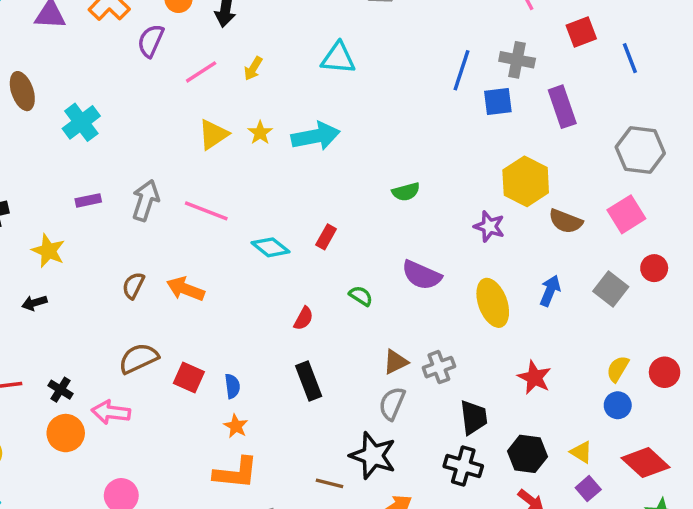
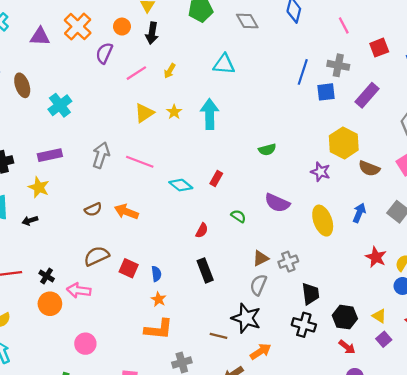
purple rectangle: (562, 107) -> (367, 95), turned 60
cyan arrow: (316, 136) -> (210, 114), turned -80
purple rectangle: (88, 200) -> (50, 155), moved, size x1.5
brown semicircle: (133, 285) -> (93, 209), turned -140
red star: (534, 377) -> (376, 257), moved

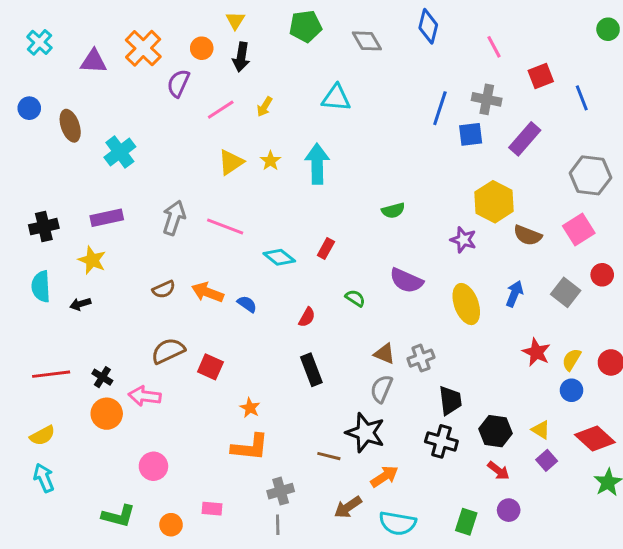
brown triangle: (261, 258) -> (384, 354), turned 49
blue semicircle: (156, 274) -> (247, 304), moved, turned -48

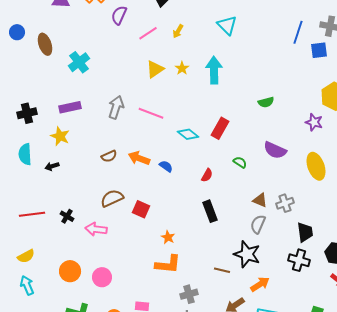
cyan triangle: (336, 98) -> (227, 25), turned 40
red rectangle: (326, 248) -> (220, 128), size x1.5
orange circle: (107, 414) -> (70, 271), moved

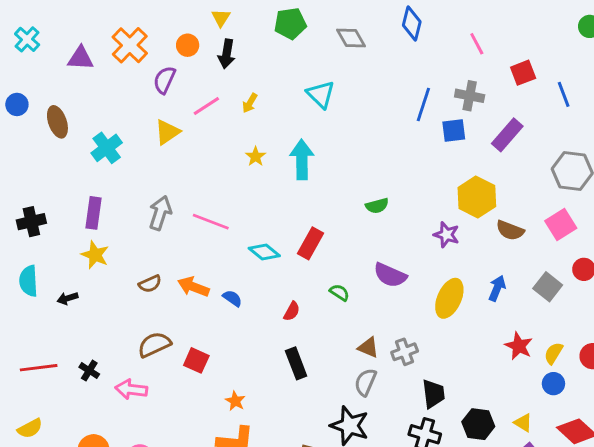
yellow triangle: (155, 69) -> (167, 132), moved
purple rectangle: (70, 107) -> (94, 213), turned -70
yellow star: (60, 136) -> (95, 255), moved
yellow ellipse: (316, 166) -> (449, 298), turned 44

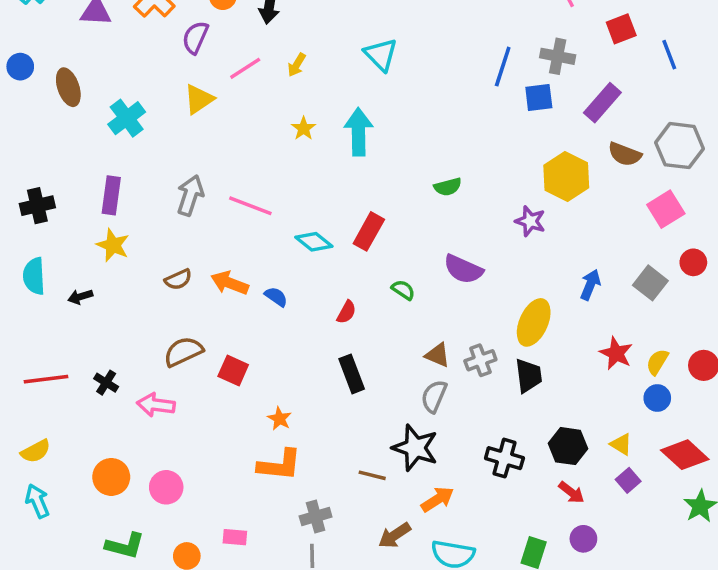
brown semicircle: (510, 230) -> (625, 154), moved
yellow ellipse: (449, 298) -> (534, 322), moved
black trapezoid: (433, 394) -> (528, 376), moved

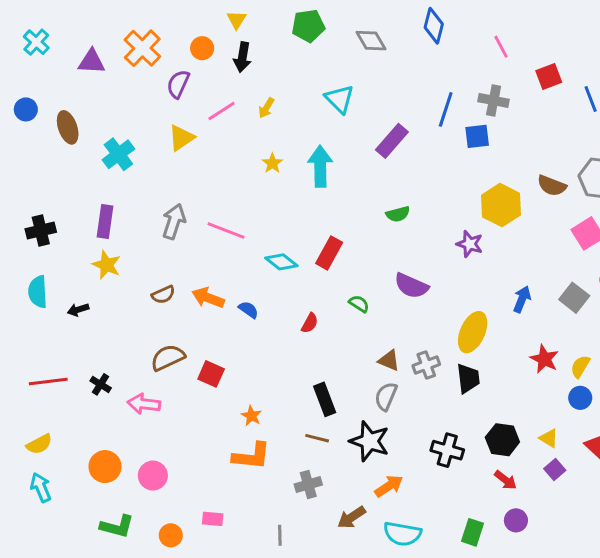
purple rectangle: (602, 103) -> (392, 141), moved
black rectangle: (352, 374) -> (325, 399), moved
brown line: (372, 475) -> (317, 438), moved
gray cross: (316, 516) -> (308, 485), moved

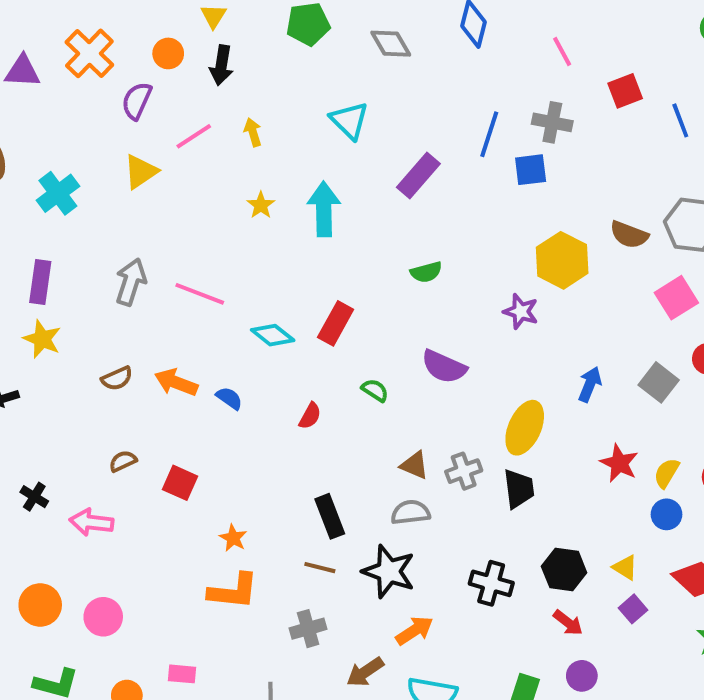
yellow arrow: (266, 108) -> (253, 132), turned 132
brown semicircle: (168, 357) -> (123, 461), size x0.6
gray semicircle: (386, 396) -> (410, 512), turned 60

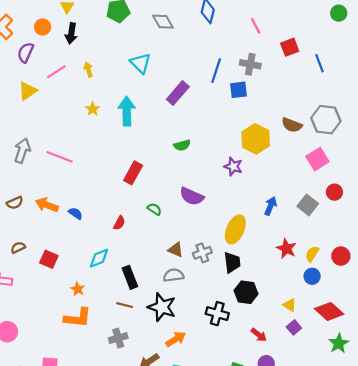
cyan diamond: (273, 335) -> (99, 258), moved, turned -60
black hexagon: (564, 570) -> (246, 292), moved

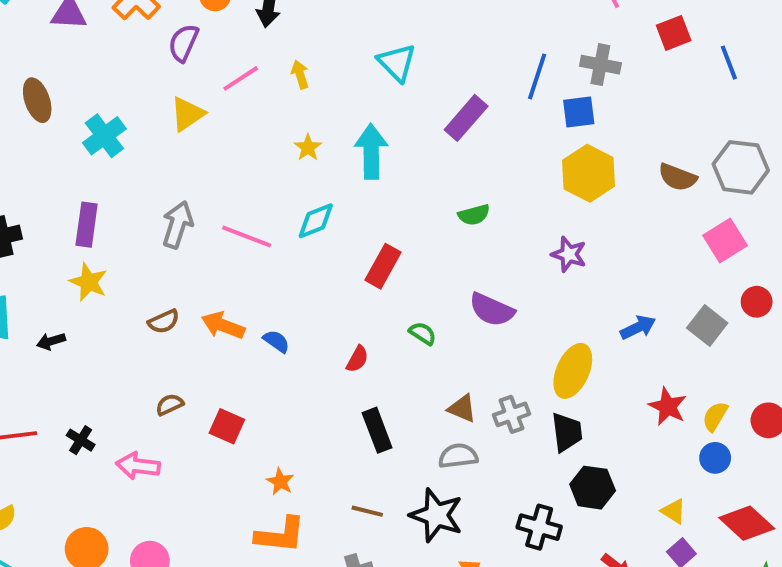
yellow hexagon: (256, 139) -> (589, 173), moved
blue arrow: (271, 206) -> (638, 327), turned 42
cyan diamond: (99, 258) -> (316, 221), moved
black rectangle: (130, 277) -> (377, 430), moved

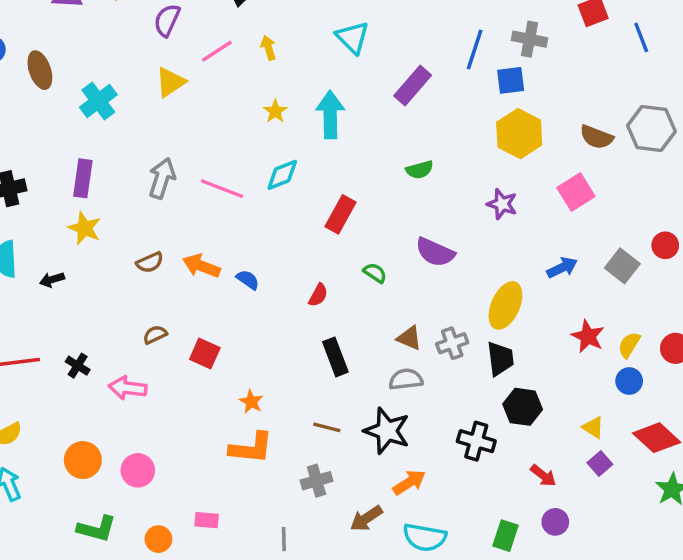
pink square: (725, 240) -> (576, 192), moved

